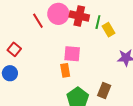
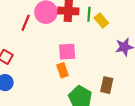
red line: (38, 21) -> (26, 23), turned 63

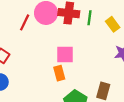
yellow rectangle: (101, 20) -> (113, 24), moved

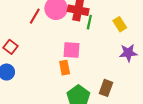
green line: (90, 18) -> (89, 22), moved

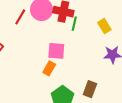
orange rectangle: (65, 68) -> (49, 68), turned 40

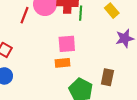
orange rectangle: (49, 68) -> (62, 63), turned 64

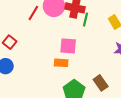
brown rectangle: (107, 77) -> (101, 83), turned -56

